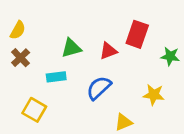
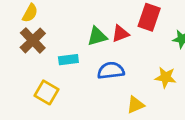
green triangle: (71, 48) -> (97, 36), moved
brown cross: (21, 58) -> (33, 40), size x1.4
blue semicircle: (99, 88) -> (111, 71), turned 36

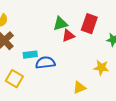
green triangle: (97, 36) -> (60, 24), moved
blue semicircle: (111, 71) -> (45, 63), moved

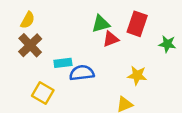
yellow star: (101, 68) -> (137, 75), moved

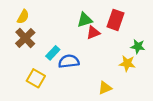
green star: (167, 44) -> (138, 46), moved
cyan rectangle: (63, 63) -> (53, 53), turned -40
yellow star: (137, 75) -> (127, 63), moved

